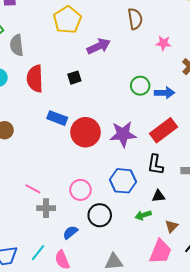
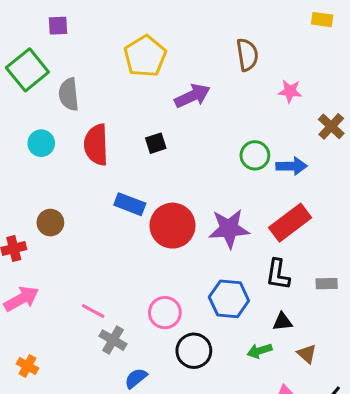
gray cross: (46, 208) -> (113, 340), turned 30
brown triangle: (172, 226) -> (307, 354), moved, turned -32
blue semicircle: (70, 232) -> (136, 378), moved

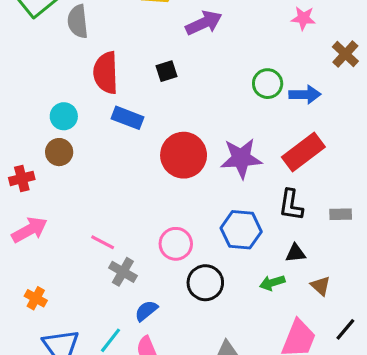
cyan circle: (41, 143) -> (64, 116), moved
blue rectangle: (130, 204) -> (128, 118), moved

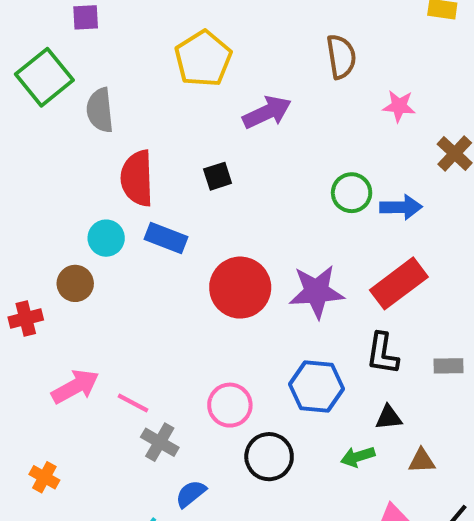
cyan circle: (64, 116) -> (106, 238), moved
pink arrow: (30, 230) -> (75, 387), moved
brown triangle: (320, 286) -> (422, 461), turned -45

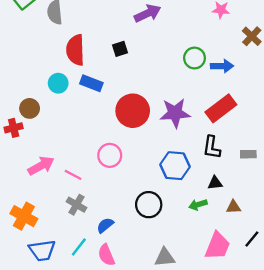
brown circle: (75, 283) -> (30, 108), moved
pink circle: (230, 405) -> (110, 155), moved
gray cross: (160, 442) -> (77, 205), moved
orange cross: (44, 477) -> (24, 216), size x1.6

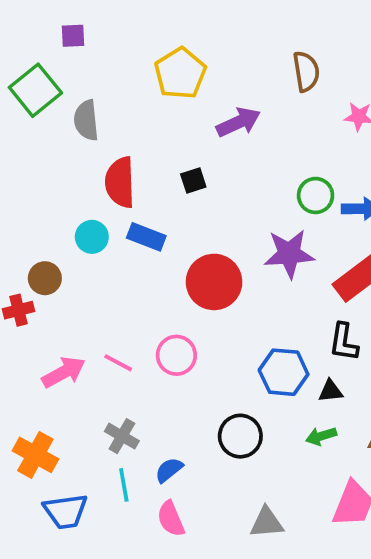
purple star: (175, 113) -> (289, 254), moved
pink line: (73, 175) -> (118, 363), moved
black triangle: (215, 183) -> (331, 391), moved
cyan line: (79, 247) -> (124, 485), moved, turned -48

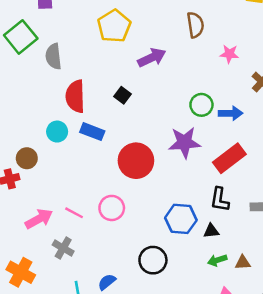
black square: (193, 180) -> (123, 95), turned -35
gray cross: (122, 436) -> (63, 248), moved
green arrow: (321, 436) -> (217, 260), moved

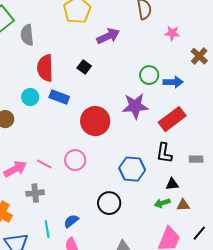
black triangle: (211, 231) -> (172, 184), moved
gray cross: (63, 248) -> (35, 193), turned -36

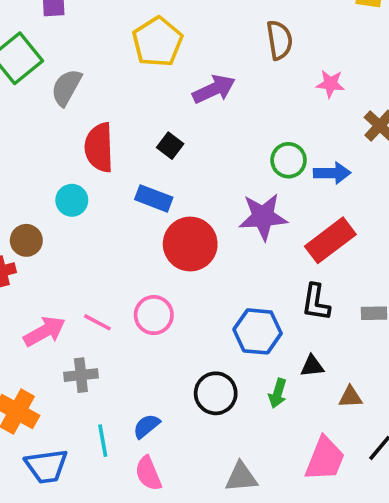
gray semicircle: (27, 35) -> (66, 87), turned 35
blue rectangle: (59, 97) -> (154, 198), moved
black triangle: (172, 184) -> (312, 366), moved
green arrow: (162, 203) -> (278, 393), moved, turned -56

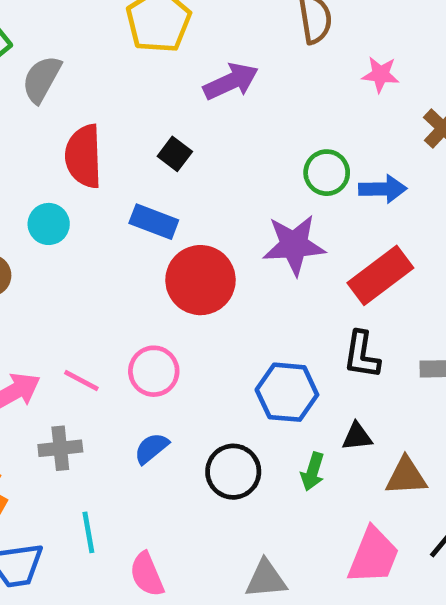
brown triangle: (350, 397) -> (406, 476), size x1.4
blue semicircle: (146, 426) -> (151, 448), moved

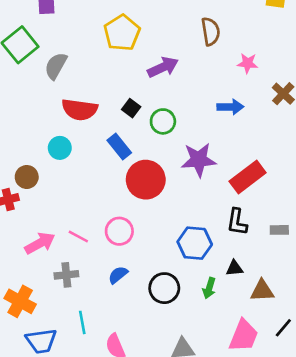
red semicircle: (84, 156) -> (80, 110), turned -80
green circle: (327, 173) -> (163, 121), moved
blue arrow: (383, 189) -> (230, 107), moved
blue rectangle: (154, 222) -> (119, 147), turned 30

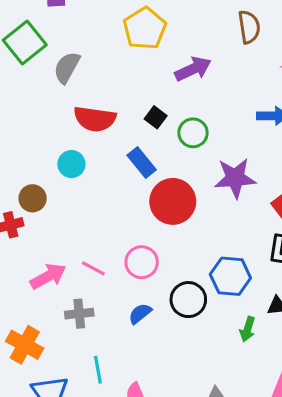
black circle: (164, 288) -> (188, 300), moved

